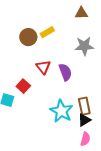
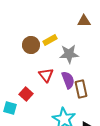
gray star: (84, 46) -> (69, 54), moved
brown rectangle: (84, 106) -> (81, 89), moved

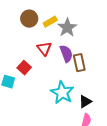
yellow rectangle: (50, 40) -> (50, 22), moved
gray star: (69, 54) -> (67, 28), turned -30

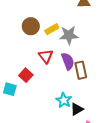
gray star: (67, 28) -> (69, 35), turned 30
cyan star: (62, 93) -> (64, 100), size x0.7
black triangle: (85, 102) -> (77, 109), moved

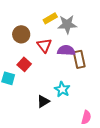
brown circle: (31, 26) -> (21, 34), moved
purple semicircle: (68, 61) -> (66, 50), turned -66
black triangle: (77, 109) -> (43, 101), moved

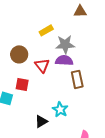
yellow rectangle: (50, 18) -> (46, 30), moved
purple semicircle: (66, 50) -> (64, 60), moved
red square: (24, 64) -> (22, 84), turned -32

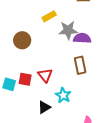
purple semicircle: (64, 60) -> (82, 38), moved
red triangle: (42, 65) -> (45, 75), moved
red square: (22, 84) -> (25, 79), moved

